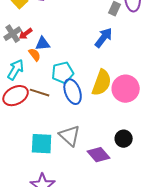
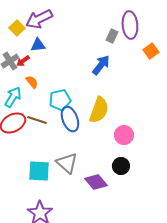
blue triangle: (43, 44) -> (38, 45), moved
pink circle: (126, 89) -> (124, 135), moved, size x0.7

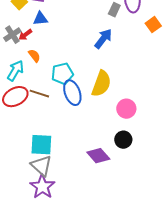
gray triangle: (67, 163) -> (41, 166), moved

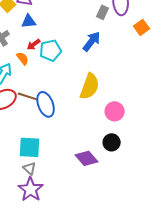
red arrow: (25, 35) -> (34, 44), moved
cyan pentagon: (62, 74) -> (51, 50), moved
blue ellipse: (72, 93) -> (46, 104), moved
gray triangle: (41, 166) -> (30, 168), size x0.6

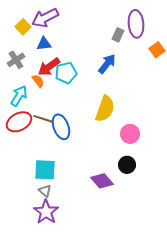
red arrow: (34, 44) -> (49, 67), size x1.6

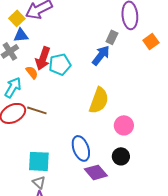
gray rectangle: (118, 35) -> (112, 37), moved
blue triangle: (44, 44) -> (21, 35), moved
red arrow: (49, 67) -> (43, 58), turned -35
blue ellipse: (61, 127) -> (81, 148), moved

